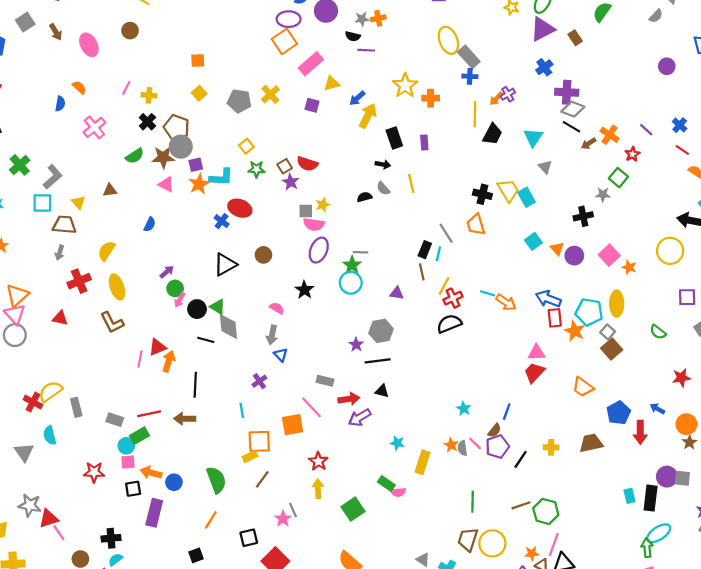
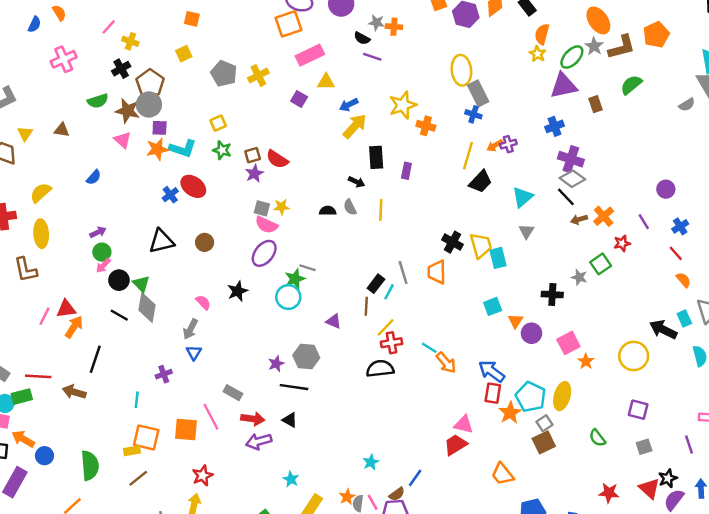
purple circle: (667, 66) -> (666, 189), moved

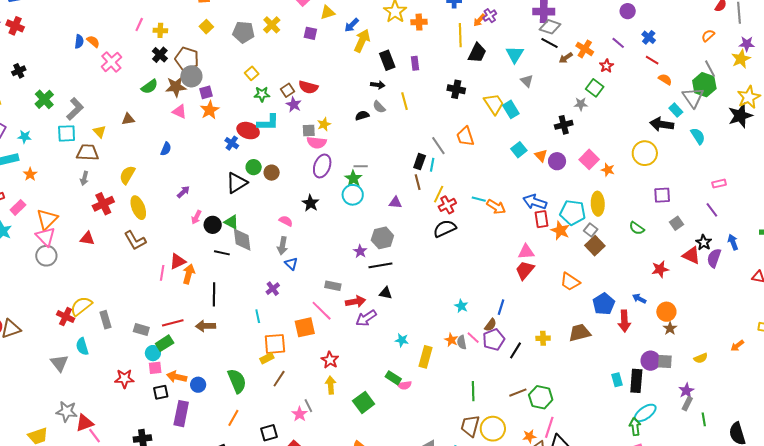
orange semicircle: (59, 13) -> (93, 41), moved
cyan L-shape: (183, 149) -> (268, 122), moved
black cross: (453, 242) -> (456, 89), moved
green circle: (102, 252) -> (254, 167), moved

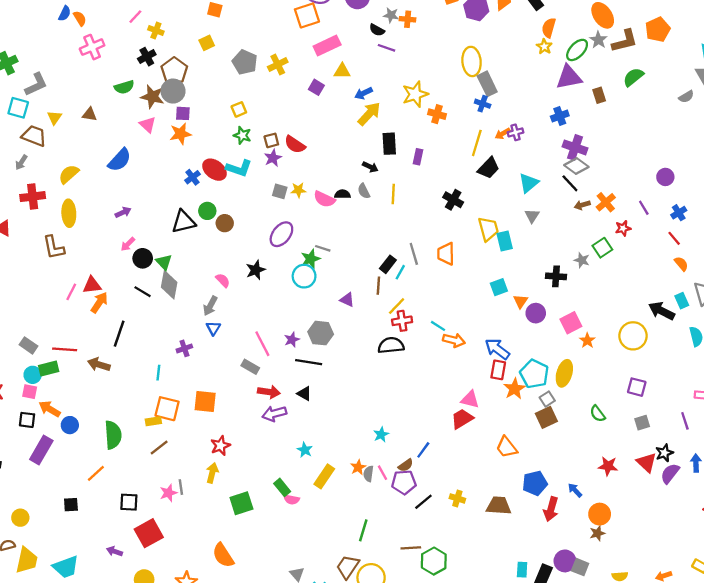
pink semicircle: (317, 143) -> (324, 199), moved
blue semicircle: (166, 149) -> (120, 160), size x1.6
orange arrow: (496, 207) -> (454, 340), turned -36
pink line: (322, 311) -> (262, 344), moved

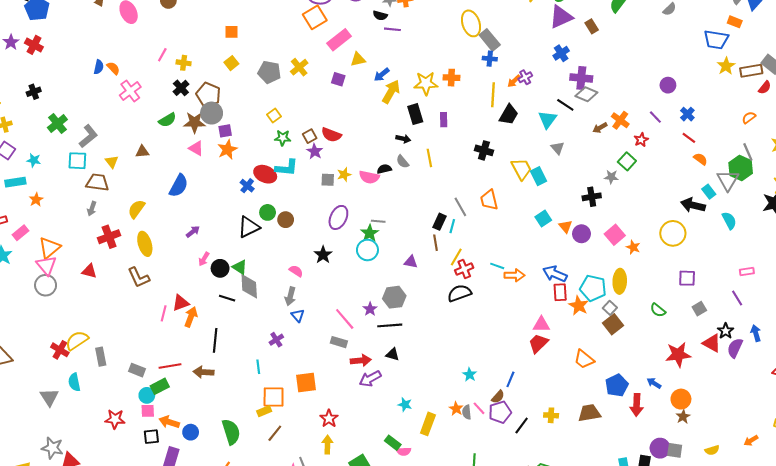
yellow star: (415, 94) -> (426, 83), moved, turned 30
black line: (570, 183) -> (565, 105), moved
red star: (608, 466) -> (678, 355), size x1.4

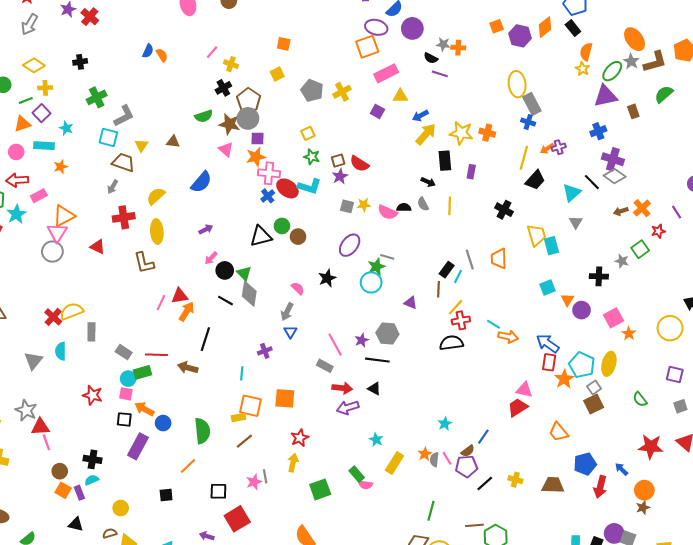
pink cross: (130, 91) -> (269, 173), moved, turned 30

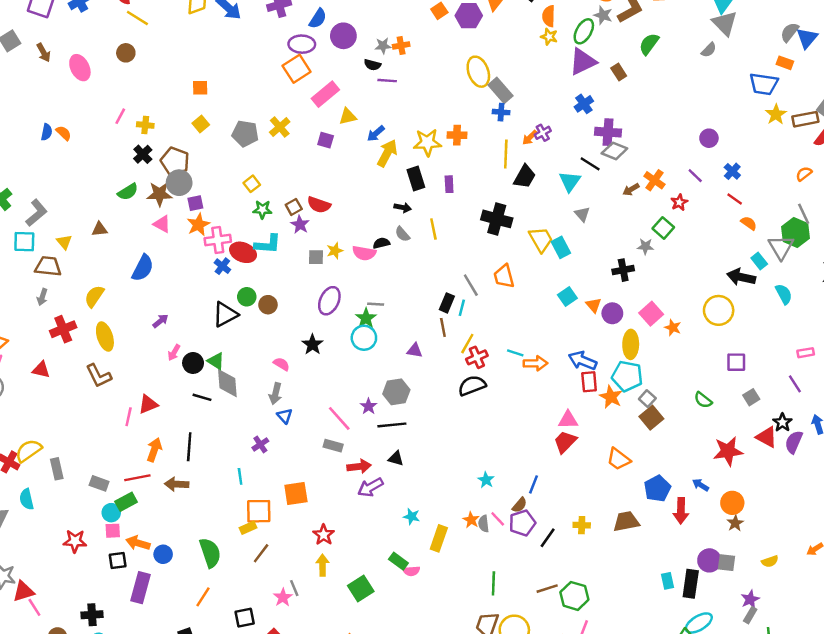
black cross: (504, 210) -> (497, 219), size x1.4
orange arrow: (187, 311) -> (154, 450), moved
yellow ellipse: (609, 364) -> (631, 344), moved

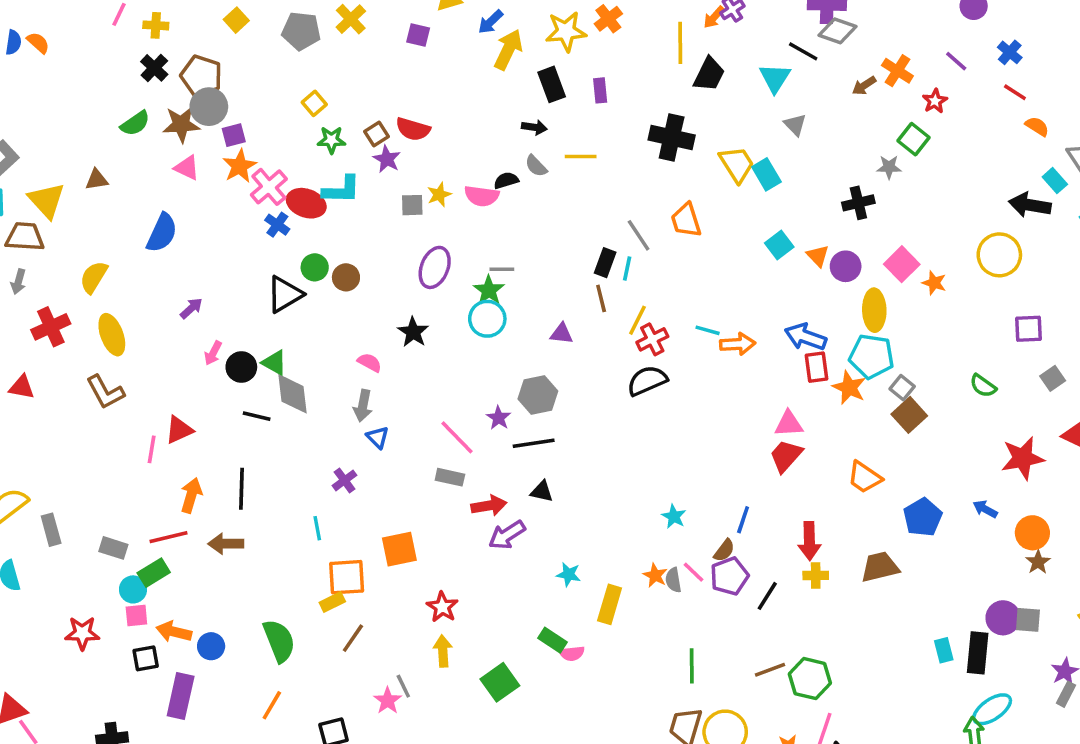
orange cross: (457, 135) -> (608, 19), turned -36
yellow line: (433, 229) -> (581, 156), turned -75
pink cross: (218, 240) -> (269, 187), turned -30
yellow triangle: (64, 242) -> (46, 200), size x1.6
red arrow: (681, 511) -> (809, 541), moved

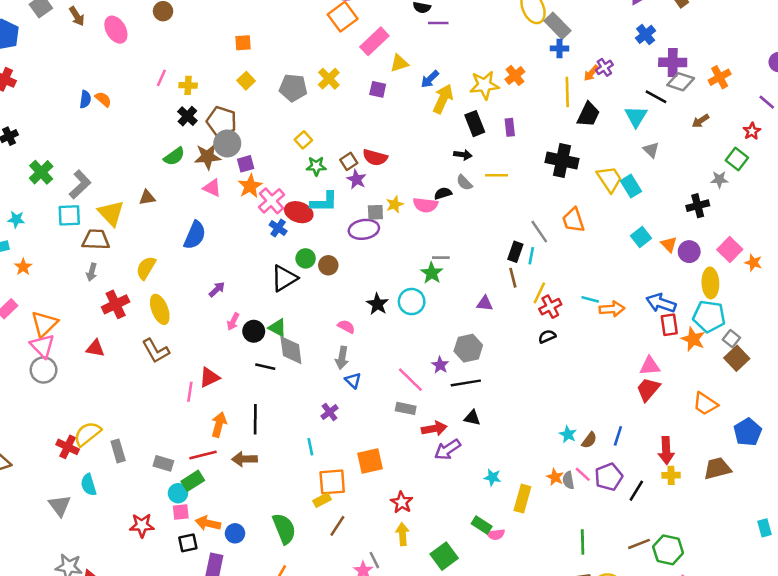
orange cross: (897, 71) -> (720, 77), moved, turned 30
purple ellipse: (435, 267) -> (364, 229), moved, turned 60
cyan circle: (487, 319) -> (412, 302), moved
black semicircle: (647, 381) -> (547, 336), size x0.6
brown semicircle: (724, 550) -> (589, 440), moved

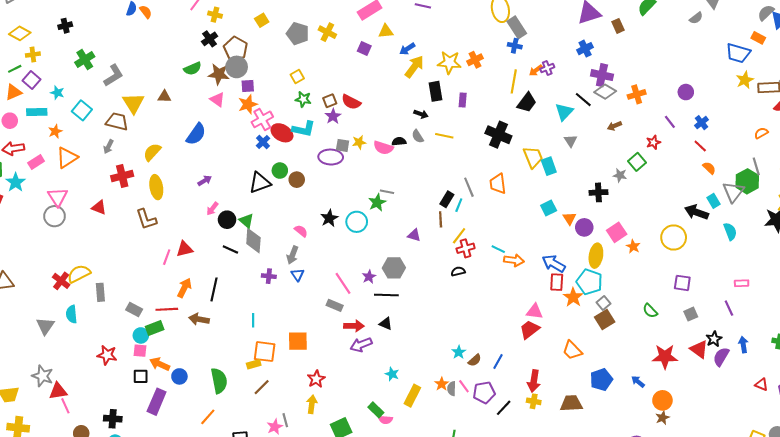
yellow cross: (329, 79) -> (327, 32), turned -30
cyan square: (69, 215) -> (82, 110), moved, turned 30
orange triangle: (44, 324) -> (67, 158), moved
purple cross: (330, 412) -> (269, 276), moved, turned 32

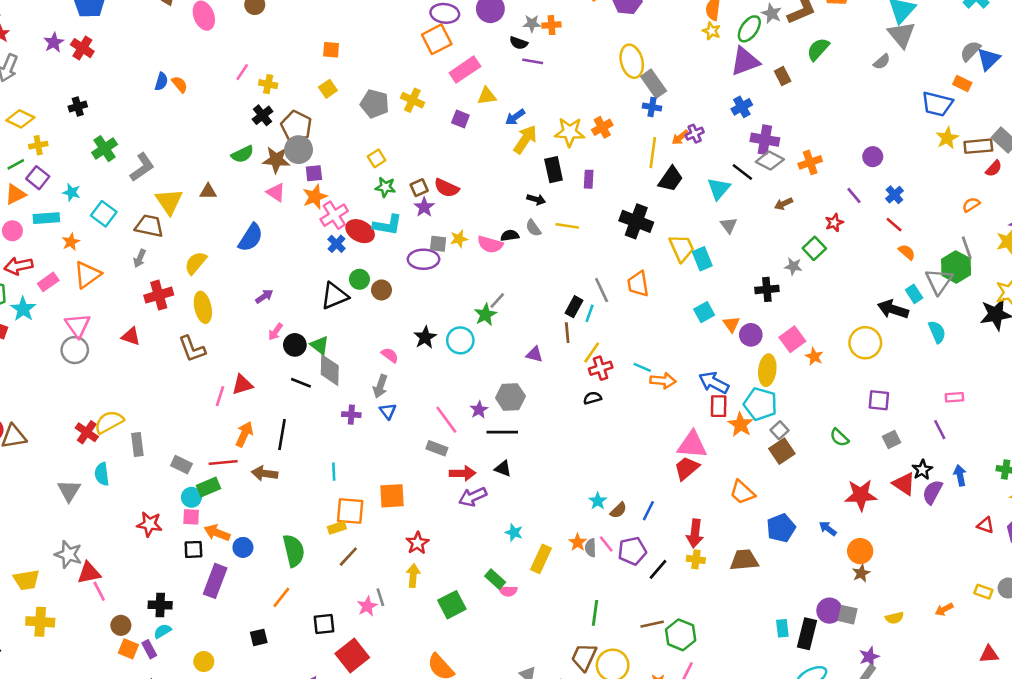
gray line: (387, 192) -> (497, 300), turned -56
pink triangle: (535, 311) -> (692, 445), size x1.4

